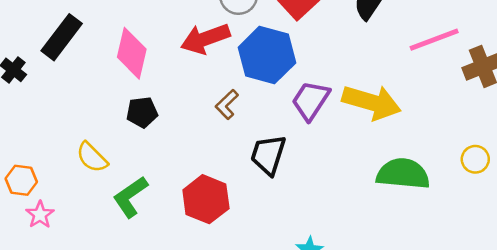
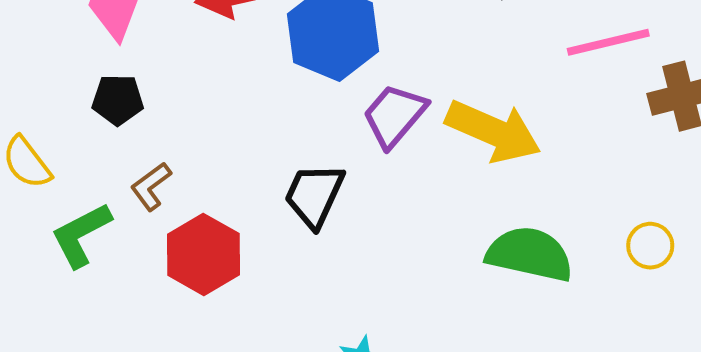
brown L-shape: (227, 104) -> (151, 186), moved

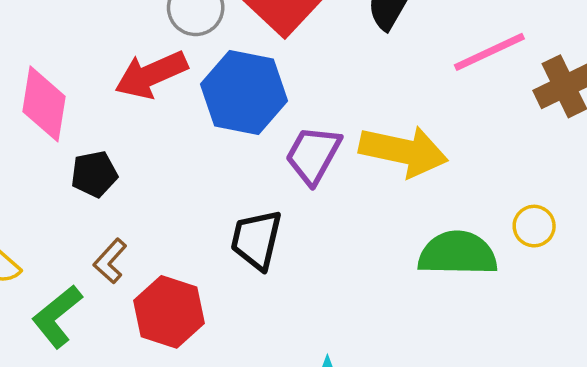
black pentagon: (118, 100) -> (94, 174), moved
yellow circle: (650, 246) -> (534, 226), moved

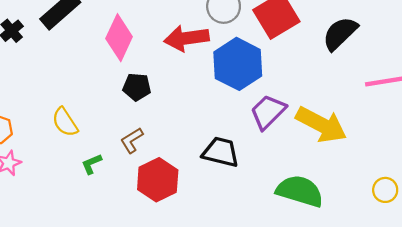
black trapezoid: (256, 240) -> (221, 152), turned 75
green semicircle: (458, 253) -> (300, 191), moved
green L-shape: (57, 316) -> (92, 164), size x0.6

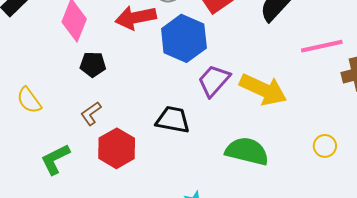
green L-shape: (92, 164) -> (55, 159), moved, size x1.6

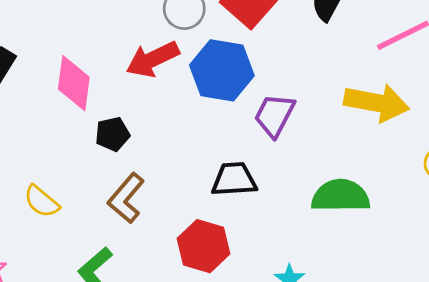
yellow arrow: (263, 90) -> (377, 103), moved
brown L-shape: (91, 114) -> (126, 198), size x1.5
red hexagon: (117, 148) -> (204, 246), moved

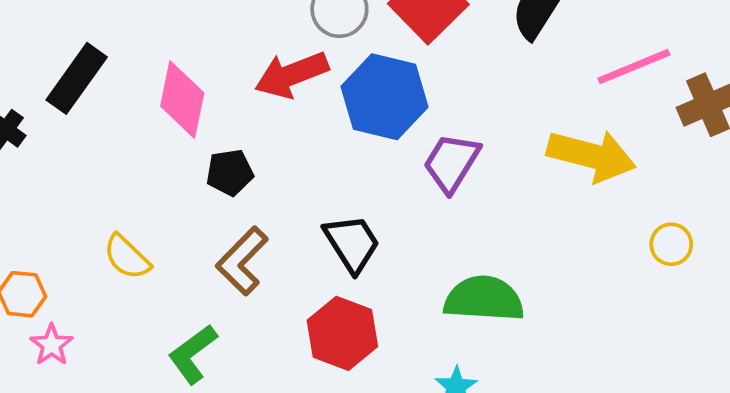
black trapezoid: (234, 179) -> (352, 243), moved, turned 57
green semicircle: (341, 196) -> (484, 299), moved

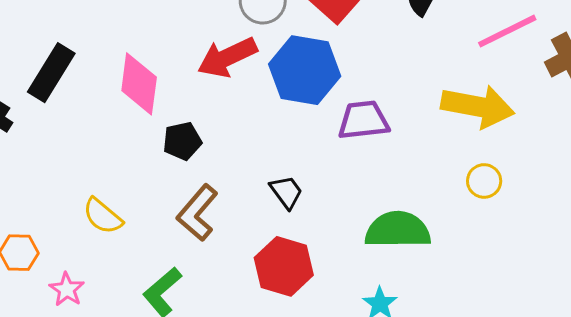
purple trapezoid: (452, 163) -> (363, 120), turned 56
black trapezoid: (352, 243) -> (286, 192), size x0.7
yellow circle: (671, 244) -> (484, 181), moved
pink star: (52, 345) -> (67, 289), moved

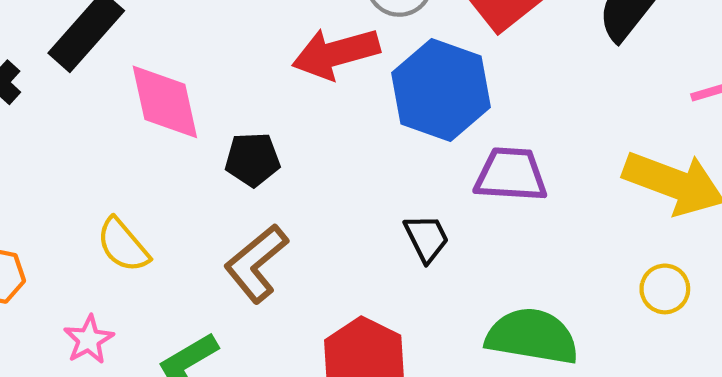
pink diamond: (139, 84) -> (165, 102), moved, turned -30
black trapezoid: (286, 192) -> (426, 238), moved
pink star: (67, 289) -> (89, 340), moved

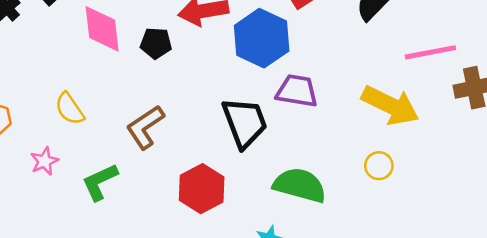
black pentagon: (252, 159) -> (156, 43), moved
black trapezoid: (426, 238) -> (245, 123), size x1.8

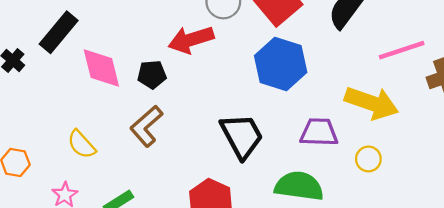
blue hexagon: (262, 38) -> (281, 64), moved
purple trapezoid: (297, 91) -> (319, 132), moved
brown L-shape: (145, 127) -> (146, 126), moved

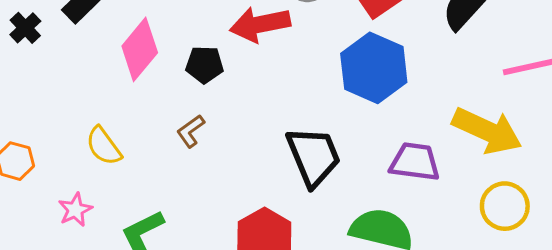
pink diamond: (101, 68) -> (140, 49), turned 48
brown L-shape: (146, 126) -> (191, 131), size x0.6
yellow circle: (368, 159) -> (505, 206), moved, size x1.4

